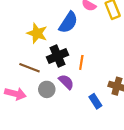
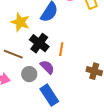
black cross: (58, 56) -> (39, 43), turned -30
blue rectangle: (95, 101) -> (49, 95), moved, size x1.5

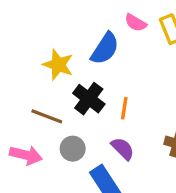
purple semicircle: (47, 67) -> (123, 149), moved

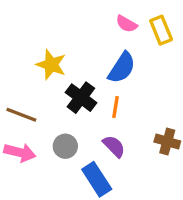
blue semicircle: (105, 49) -> (122, 68), moved
brown line: (47, 116) -> (21, 115), moved

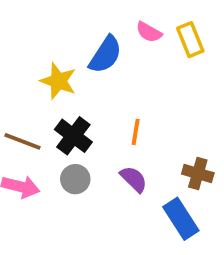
blue semicircle: (122, 68) -> (105, 55), moved
black cross: (81, 98) -> (73, 136), moved
blue rectangle: (97, 179) -> (181, 219), moved

